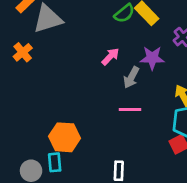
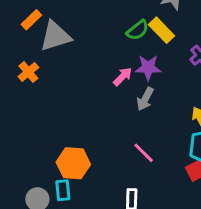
purple star: (152, 58) -> (148, 68), moved
pink line: (130, 109) -> (144, 153), moved, turned 45

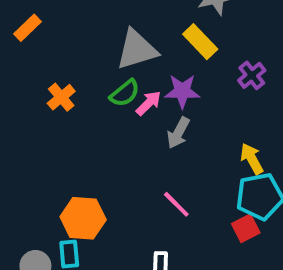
green semicircle: (138, 30) -> (125, 93), moved
gray triangle: (55, 36) -> (137, 50), moved
orange cross: (28, 72) -> (61, 97), moved

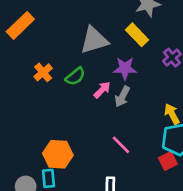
orange rectangle: (27, 28) -> (20, 25), size x1.5
green semicircle: (125, 93) -> (75, 76), moved
pink arrow: (149, 103) -> (102, 90), moved

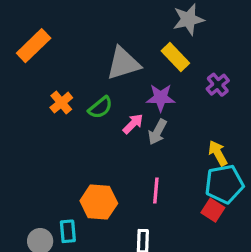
pink line: (121, 145) -> (156, 191), turned 50
orange hexagon: (58, 154) -> (99, 202), moved
red square: (168, 161) -> (213, 210), turned -30

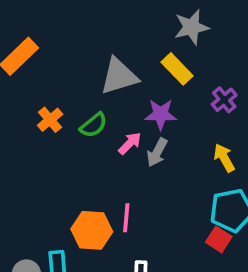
yellow arrow: (218, 153) -> (224, 158), moved
pink line: (156, 191) -> (126, 218), moved

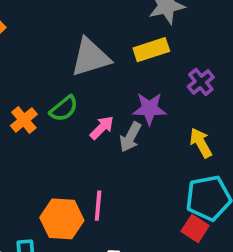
yellow rectangle: (177, 69) -> (151, 50), turned -64
purple star: (161, 114) -> (149, 109), moved
orange cross: (50, 120) -> (24, 120), moved

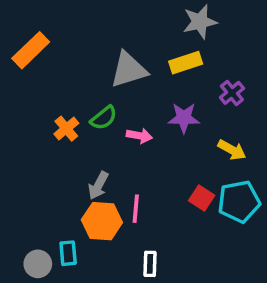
pink arrow: (102, 128) -> (139, 136), turned 55
gray arrow: (130, 137) -> (98, 186), moved
yellow arrow: (201, 143) -> (232, 150), turned 148
red square: (195, 228) -> (202, 198), moved

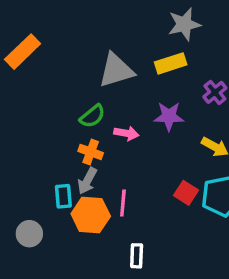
orange cross: (66, 129) -> (91, 152), moved, turned -30
cyan rectangle: (68, 253) -> (63, 196), moved
gray circle: (38, 264) -> (29, 234), moved

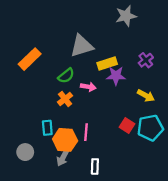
orange rectangle: (23, 52) -> (30, 59), moved
yellow rectangle: (171, 63) -> (107, 64), moved
orange cross: (91, 152) -> (65, 99), turned 32
gray arrow: (87, 181) -> (63, 158), moved

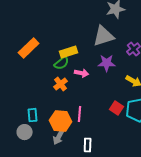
gray triangle: (82, 46) -> (104, 36), moved
yellow rectangle: (107, 64) -> (69, 52), moved
cyan rectangle: (47, 128) -> (33, 115), moved

